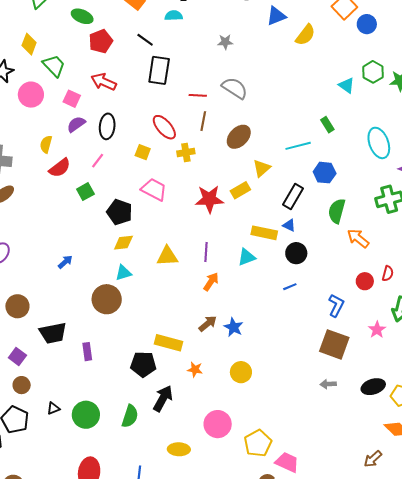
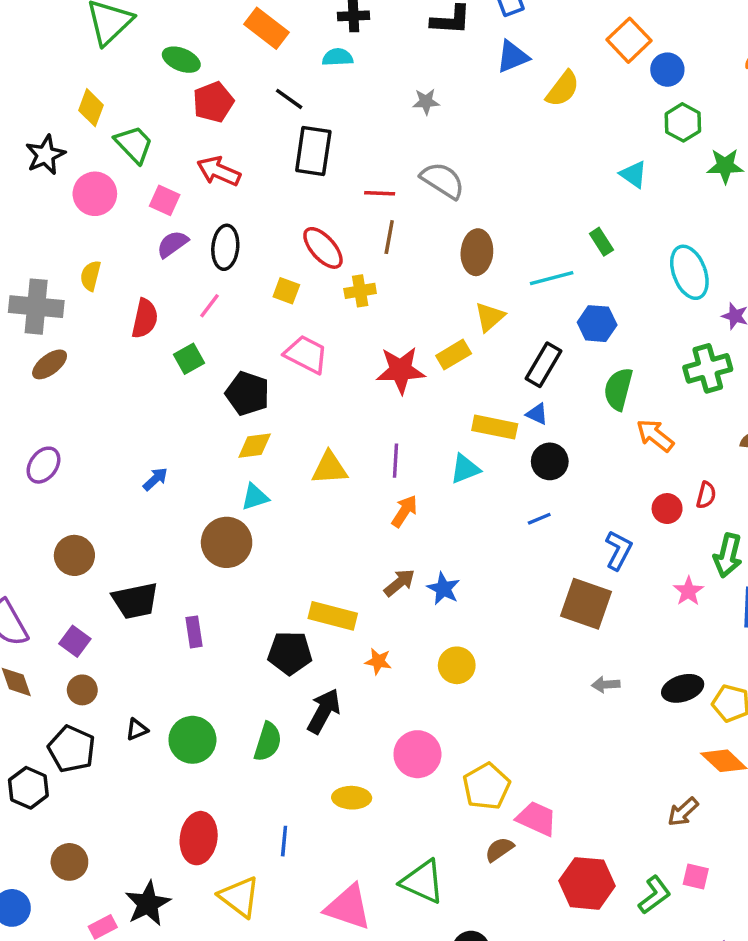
green hexagon: (373, 72) -> (683, 122), moved
brown ellipse: (239, 137) -> (477, 252), moved, turned -40
yellow semicircle: (46, 144) -> (91, 276), moved
red semicircle: (60, 168) -> (145, 319), turned -40
brown square: (334, 344) -> (586, 604), moved

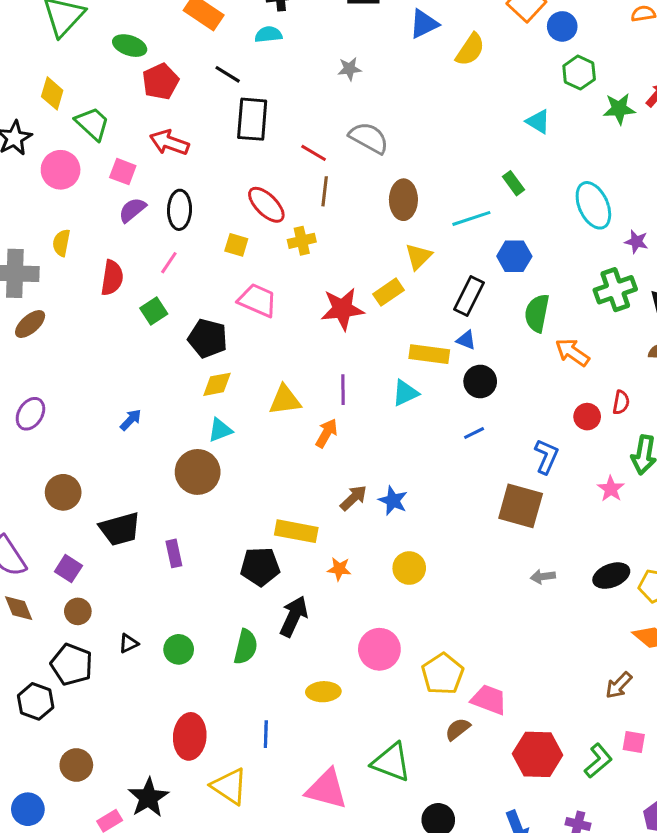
red line: (380, 193) -> (314, 153), turned 32
orange arrow: (404, 511) -> (327, 433), moved
green circle: (192, 740) -> (179, 649), size x0.7

